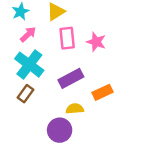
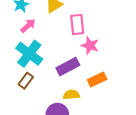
pink rectangle: (67, 38) -> (77, 24), moved
pink star: (96, 42) -> (90, 46), moved

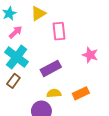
pink star: (90, 46) -> (90, 55), moved
orange rectangle: (97, 79) -> (81, 93), moved

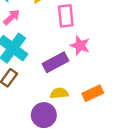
pink star: (90, 55) -> (80, 45), moved

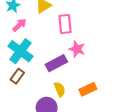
yellow semicircle: (59, 93) -> (60, 89), turned 72

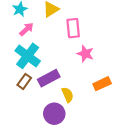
purple rectangle: (56, 63) -> (49, 78), moved
orange rectangle: (88, 89) -> (102, 84), moved

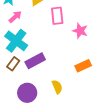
pink star: (85, 54) -> (80, 31), moved
yellow semicircle: (68, 95) -> (57, 87), moved
purple circle: (54, 114) -> (27, 93), moved

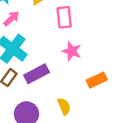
pink star: (80, 31) -> (72, 51), moved

